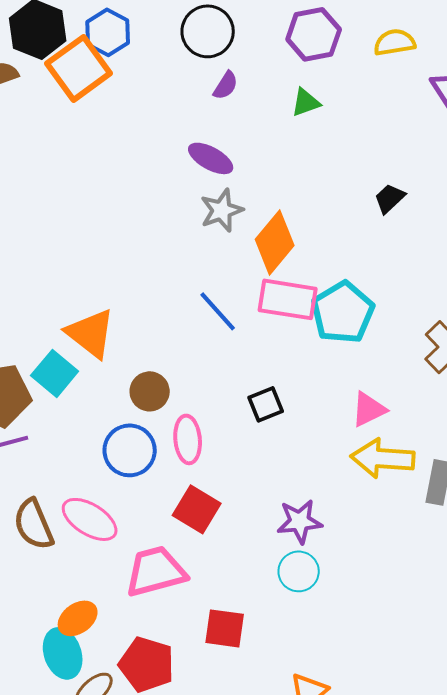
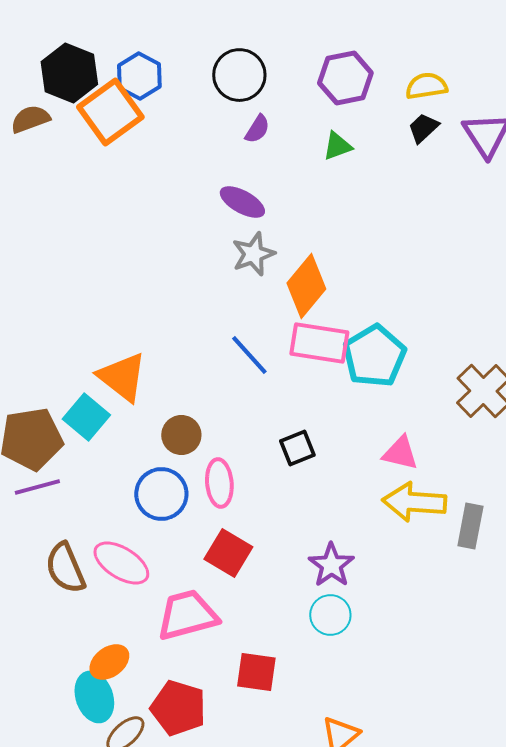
black trapezoid: (390, 198) -> (423, 128), moved
pink triangle: (369, 409) -> (400, 453), turned 39
purple star: (300, 521) -> (331, 565), turned -30

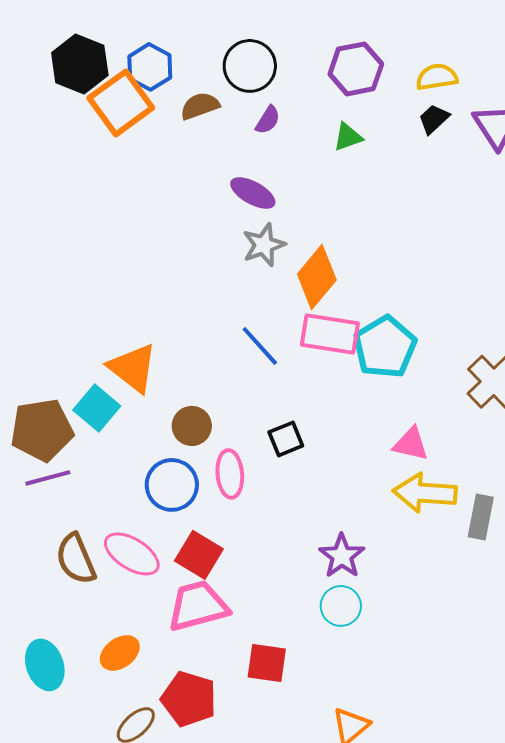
brown semicircle: (30, 119) -> (200, 106), moved
black square: (297, 448) -> (286, 439), moved
red square: (228, 553) -> (199, 555), moved
cyan ellipse: (94, 697) -> (45, 665), moved

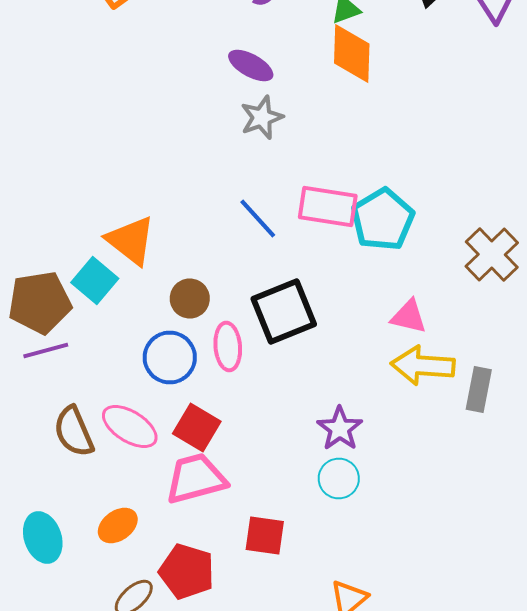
orange diamond: (317, 277) -> (352, 54), moved, turned -38
black square: (286, 439) -> (284, 312), size x1.8

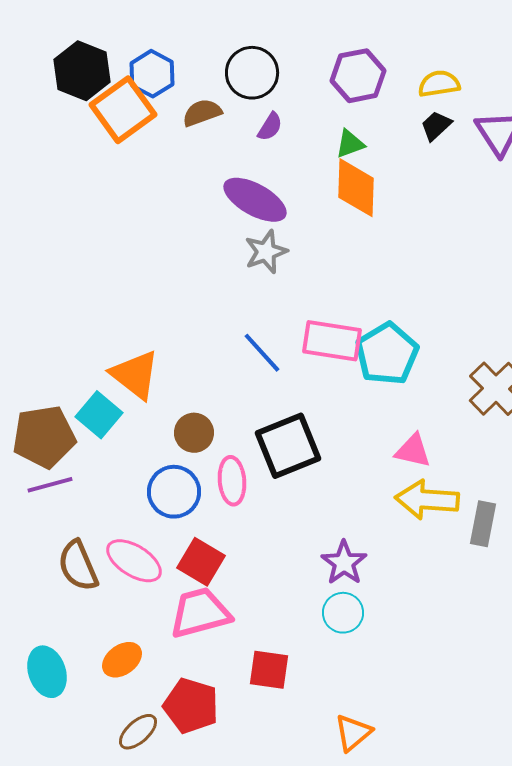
purple ellipse: (251, 66) -> (255, 200), size x1.4

